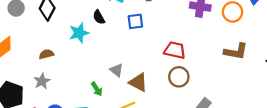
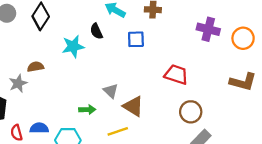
brown circle: (179, 77) -> (191, 112), moved
gray star: (42, 81) -> (18, 83), moved
green arrow: (97, 89) -> (87, 110), turned -64

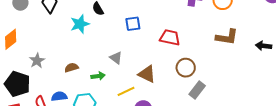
blue square: (136, 39) -> (133, 24), moved
brown semicircle: (36, 67) -> (71, 68), moved
brown triangle: (133, 106) -> (147, 74), moved

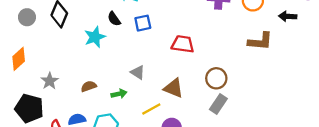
blue square: (133, 24) -> (143, 23), moved
red trapezoid: (170, 38) -> (183, 44), moved
black arrow: (264, 46) -> (288, 16), moved
gray rectangle: (197, 90) -> (218, 104), moved

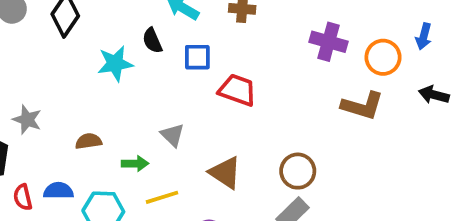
brown L-shape: (260, 41) -> (362, 106), moved
red trapezoid: (183, 44) -> (237, 90), moved
gray star: (50, 81) -> (27, 120), turned -30
yellow line: (151, 109) -> (162, 197), moved

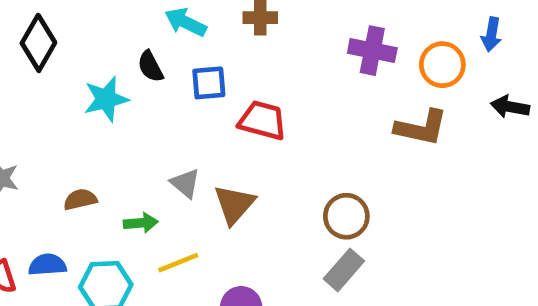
brown triangle: (225, 173) -> (234, 204), moved, turned 42

